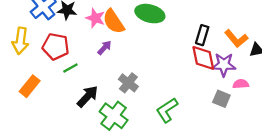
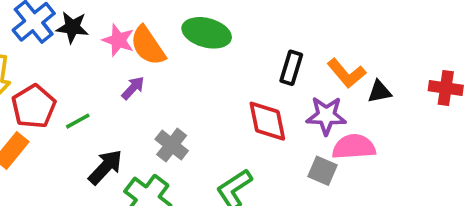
red pentagon: (56, 46) -> (34, 106), moved, turned 30
red diamond: (203, 58) -> (267, 121), moved
pink semicircle: (241, 84) -> (354, 147), size x1.6

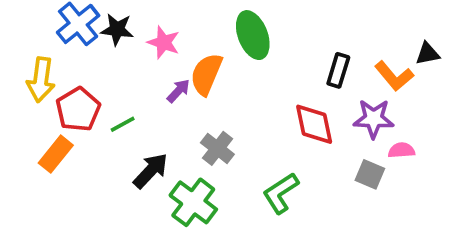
green ellipse: (207, 33) -> (253, 35), turned 54
orange semicircle: (148, 46) -> (206, 74), moved, turned 57
black triangle: (380, 92) -> (427, 54), moved
pink semicircle: (354, 147) -> (401, 150), size x0.6

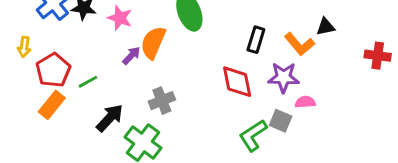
yellow arrow: (41, 80) -> (24, 47), size x0.6
gray cross: (217, 148) -> (162, 101), turned 30
orange rectangle: (56, 154) -> (52, 105), moved
green L-shape: (281, 193) -> (253, 135), moved

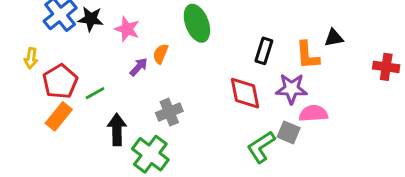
orange semicircle: (153, 43) -> (161, 54), size x0.6
orange L-shape: (299, 44) -> (308, 55), turned 36
pink semicircle: (305, 102) -> (313, 113), size x1.4
black arrow: (110, 118) -> (117, 129), turned -44

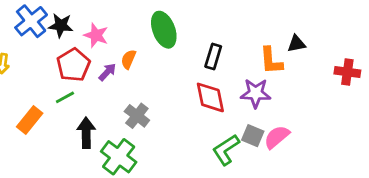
black rectangle: (264, 51) -> (213, 56), moved
red pentagon: (60, 81) -> (73, 65), moved
gray cross: (169, 112) -> (137, 116), turned -30
pink semicircle: (313, 113) -> (277, 137), moved, turned -36

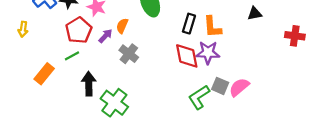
orange L-shape: (271, 61) -> (212, 27), moved
purple star: (256, 93) -> (208, 53), moved
gray cross: (137, 116) -> (129, 54), moved

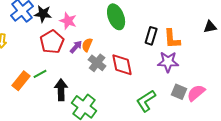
orange semicircle: (122, 26) -> (87, 45), moved
green line: (72, 56) -> (40, 74), moved
red diamond: (187, 56) -> (122, 65), moved
green L-shape: (199, 97) -> (146, 101), moved

